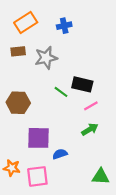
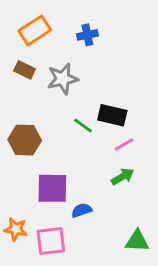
brown rectangle: (18, 51) -> (25, 70), turned 32

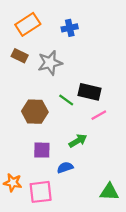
brown hexagon: (25, 140) -> (35, 112), moved
green arrow: (123, 177) -> (78, 141), moved
purple square: (52, 188) -> (42, 150), size x0.7

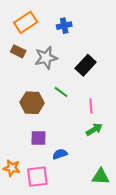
black rectangle: (89, 92) -> (86, 65), moved, turned -60
pink line: (99, 115) -> (91, 106), turned -64
green arrow: (78, 141) -> (94, 129), moved

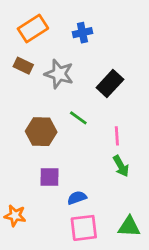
gray star: (46, 58) -> (59, 74), turned 30
green arrow: (94, 129) -> (121, 166), turned 91
pink square: (37, 177) -> (84, 228), moved

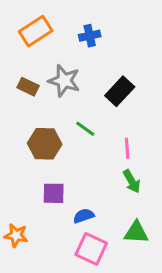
brown rectangle: (23, 66) -> (28, 87), moved
green triangle: (129, 227) -> (136, 232), moved
pink square: (84, 228) -> (91, 249), turned 32

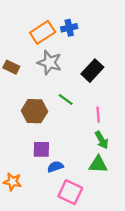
orange rectangle: (36, 31) -> (43, 32), moved
brown rectangle: (28, 87) -> (11, 67), moved
blue semicircle: (84, 216) -> (55, 167), moved
green triangle: (136, 232) -> (98, 164), moved

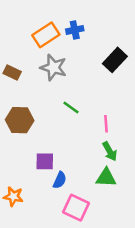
black rectangle: (92, 71) -> (115, 60), moved
brown hexagon: (34, 111) -> (20, 120), moved
blue semicircle: (55, 167) -> (60, 180), turned 133

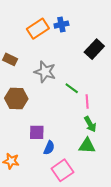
gray star: (53, 67) -> (45, 72), moved
green line: (71, 108) -> (72, 88), moved
pink square: (76, 208) -> (62, 170), turned 30

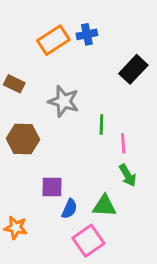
green line: (72, 88) -> (101, 125), turned 56
green triangle: (87, 146) -> (104, 206), moved

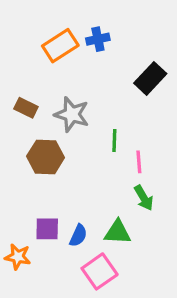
brown rectangle: (14, 84) -> (26, 108), moved
brown hexagon: (23, 139) -> (46, 157), moved
purple square: (52, 187) -> (47, 229), moved

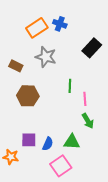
blue cross: (98, 39) -> (60, 24), turned 32
gray star: (72, 114) -> (46, 57), moved

